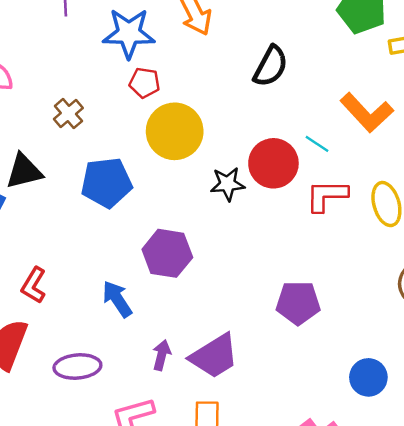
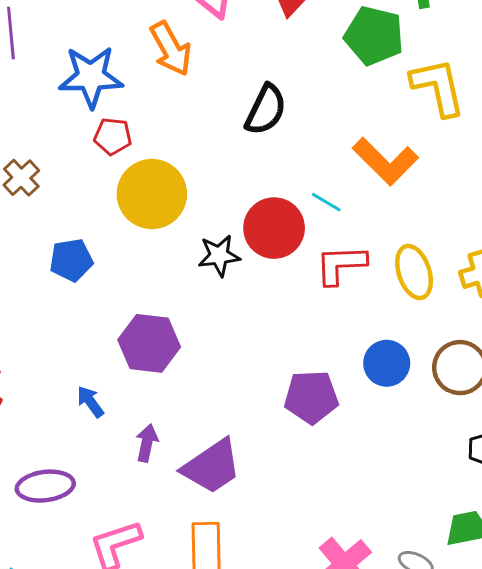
blue pentagon: (106, 183) -> (71, 260), size x0.7
blue arrow: (117, 299) -> (90, 402), size x0.7
purple arrow: (162, 355) -> (147, 443), moved
blue circle: (368, 377) -> (387, 363), moved

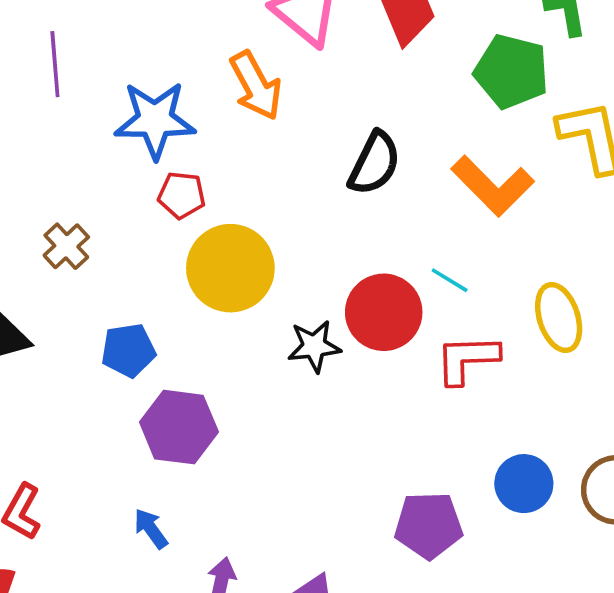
orange L-shape: (385, 161) -> (493, 186), moved
yellow ellipse: (414, 272) -> (559, 318), moved
purple hexagon: (149, 343) -> (179, 427), moved

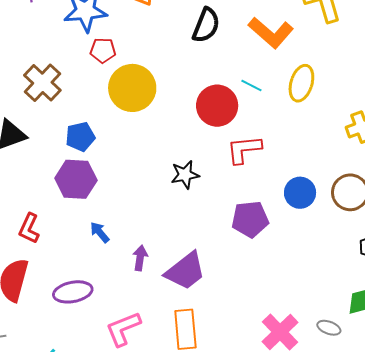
brown cross: (66, 246) -> (42, 83), size x1.5
yellow ellipse: (559, 318) -> (301, 83), moved, turned 39
black star: (314, 346) -> (185, 175), moved
red L-shape: (467, 359) -> (244, 149), moved
purple hexagon: (179, 427) -> (76, 179), moved

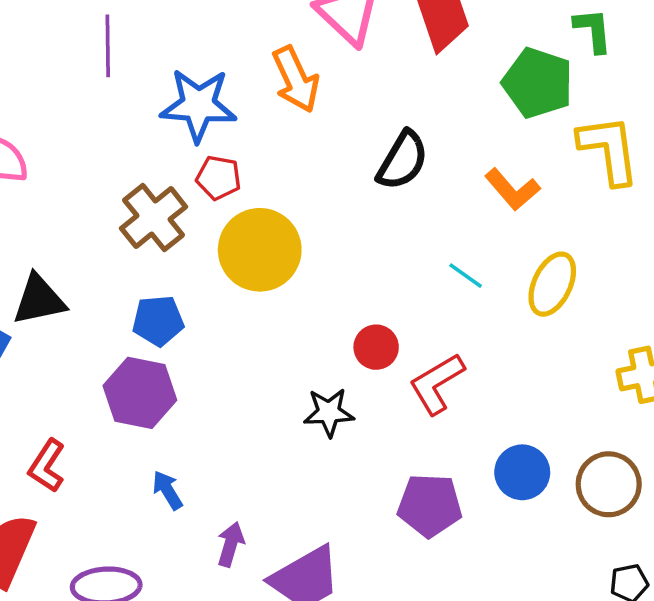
orange L-shape: (271, 33) -> (512, 189), size x0.7
brown cross: (42, 83) -> (154, 218), moved
red circle: (217, 106) -> (376, 347), moved, size x0.6
red L-shape: (244, 149) -> (437, 384), turned -33

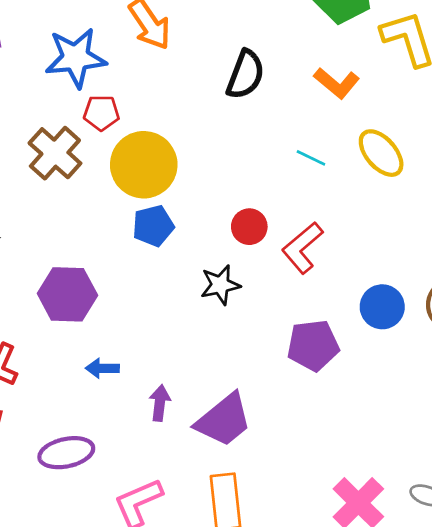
yellow ellipse: (552, 284) -> (381, 153), turned -57
blue pentagon: (158, 321) -> (153, 226), moved
blue arrow: (167, 490) -> (102, 368), turned -48

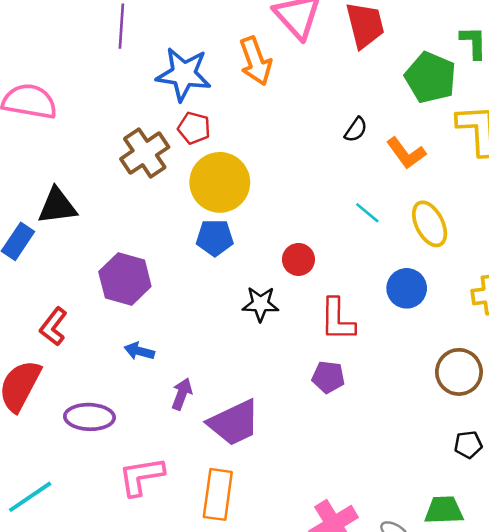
black semicircle: (245, 75) -> (356, 130), moved, size x0.6
red L-shape: (302, 248) -> (337, 320), moved, turned -63
blue circle: (382, 307) -> (407, 288), moved
purple pentagon: (313, 345) -> (328, 377), size x0.7

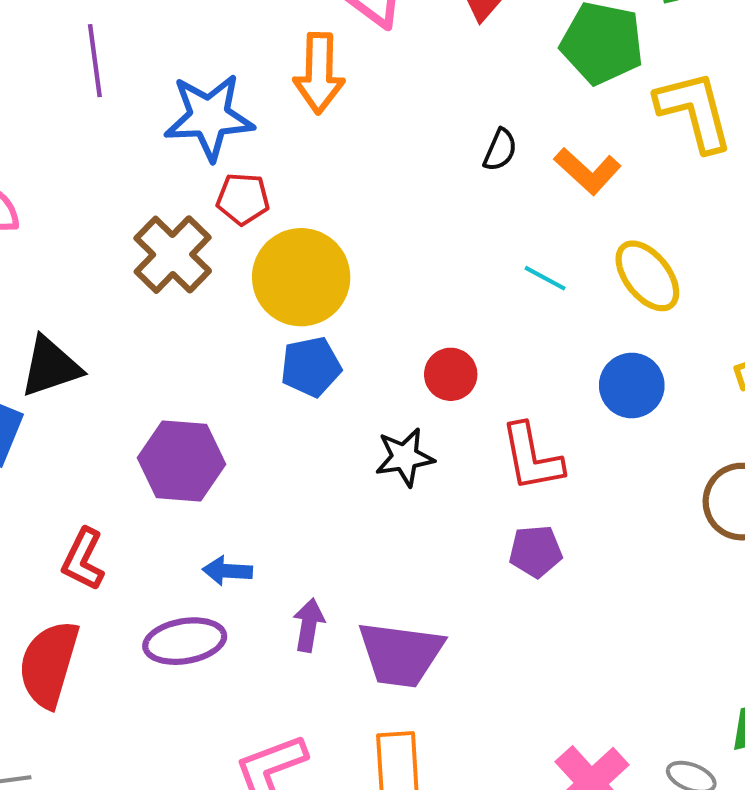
orange arrow: (256, 61) -> (319, 73), turned 33
purple ellipse: (89, 417) -> (185, 641), moved
purple trapezoid: (234, 423) -> (401, 654), turned 44

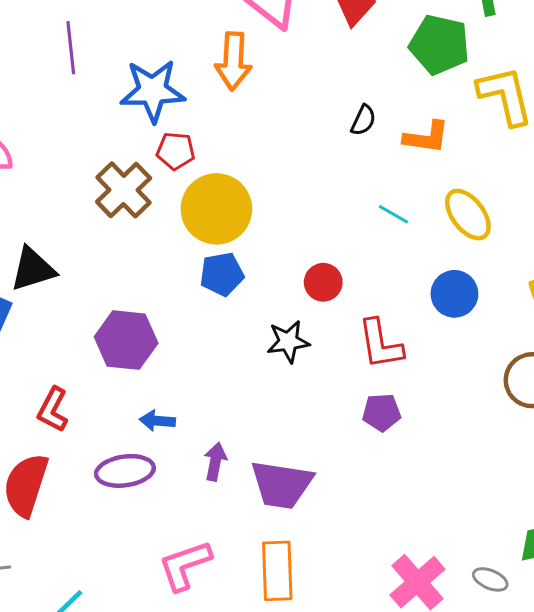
orange L-shape: (588, 171) -> (426, 137), turned -36

